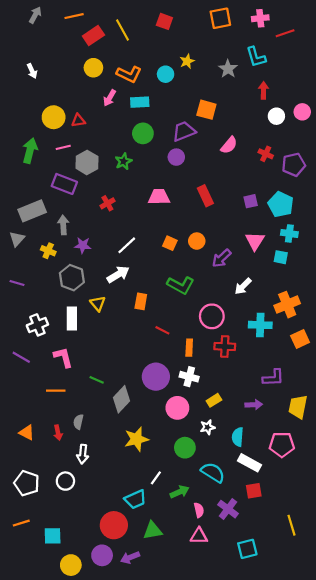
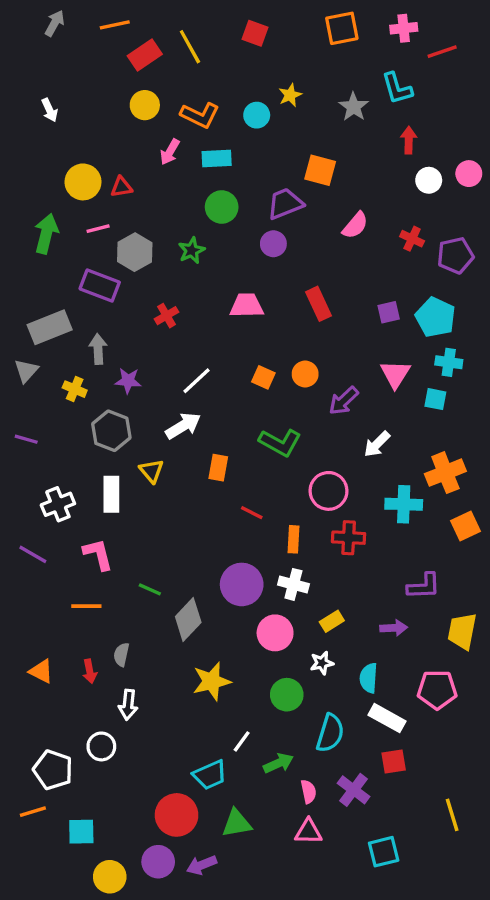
cyan semicircle: (213, 472) -> (330, 733), turned 75
white pentagon: (27, 483) -> (53, 770), moved

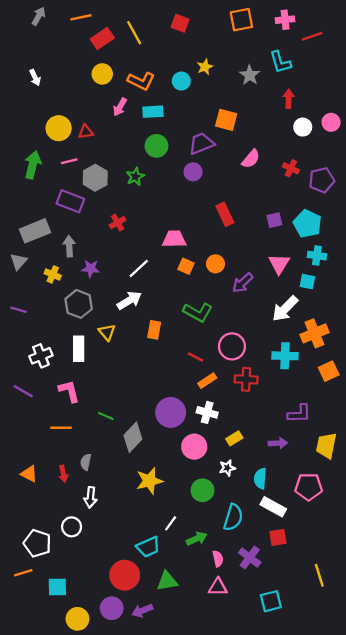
pink trapezoid: (247, 306) -> (174, 239), moved
white arrow: (377, 444) -> (285, 309), moved, size x1.4
red line: (252, 513) -> (195, 357), moved
orange rectangle: (293, 539) -> (207, 381), turned 54

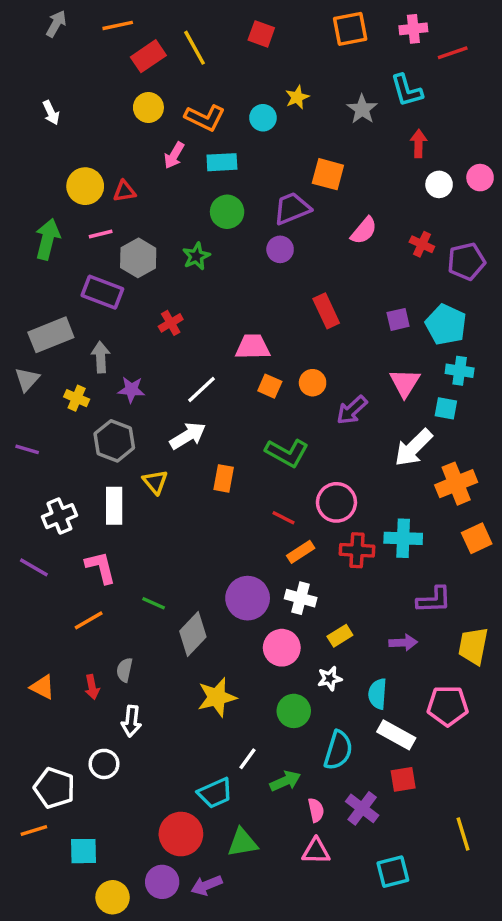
cyan cross: (285, 356) -> (403, 538), moved
orange line: (61, 428) -> (89, 620), turned -30

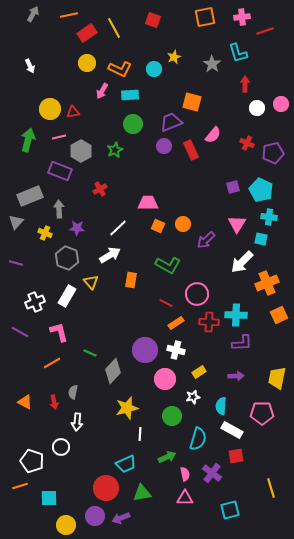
red rectangle: (326, 311) -> (191, 150), moved
white rectangle: (114, 506) -> (67, 296), turned 30
purple L-shape: (434, 600) -> (242, 343), moved
white line: (248, 759) -> (140, 434), moved, turned -32

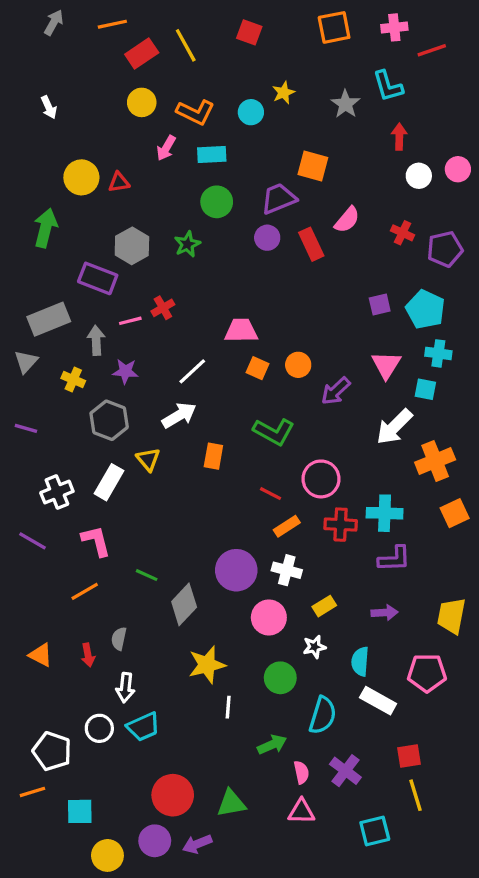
pink line: (59, 137) -> (130, 321), moved
red square: (236, 456) -> (409, 756), moved
cyan trapezoid: (126, 464) -> (143, 727), moved
yellow line: (271, 488) -> (416, 795), moved

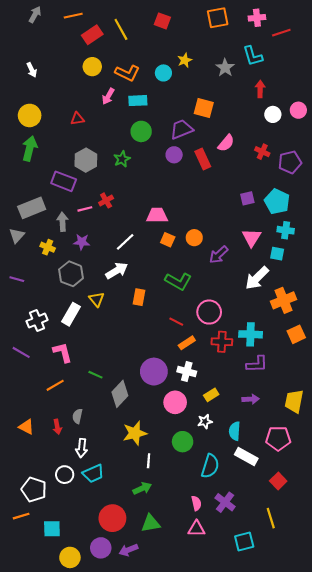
yellow circle: (81, 177) -> (30, 115), moved
green arrow: (272, 745) -> (142, 488), moved
red square: (409, 756) -> (278, 481), moved, turned -35

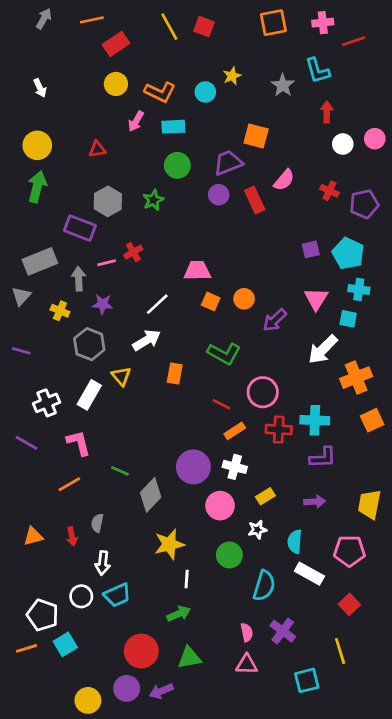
yellow line: (121, 29) -> (169, 27), moved
orange triangle: (26, 427) -> (33, 536), turned -42
cyan square: (52, 529) -> (65, 644), moved, turned -30

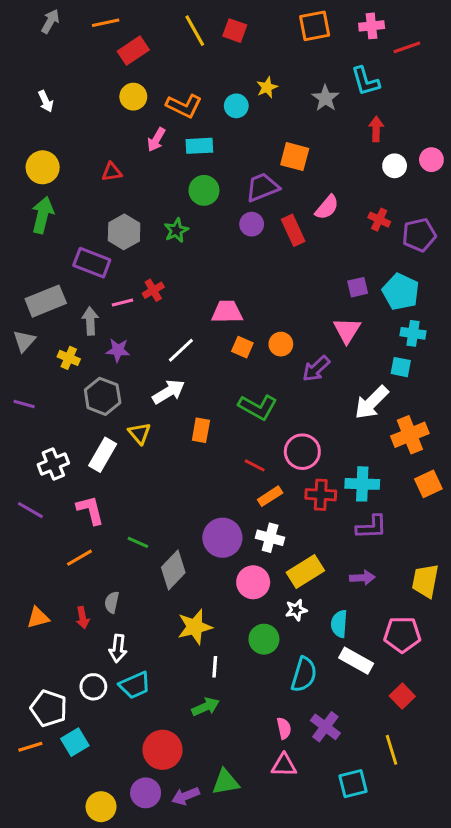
pink triangle: (316, 299) -> (347, 330), moved
yellow rectangle: (265, 496) -> (305, 572), size x1.6
green triangle: (189, 658) -> (226, 782), moved

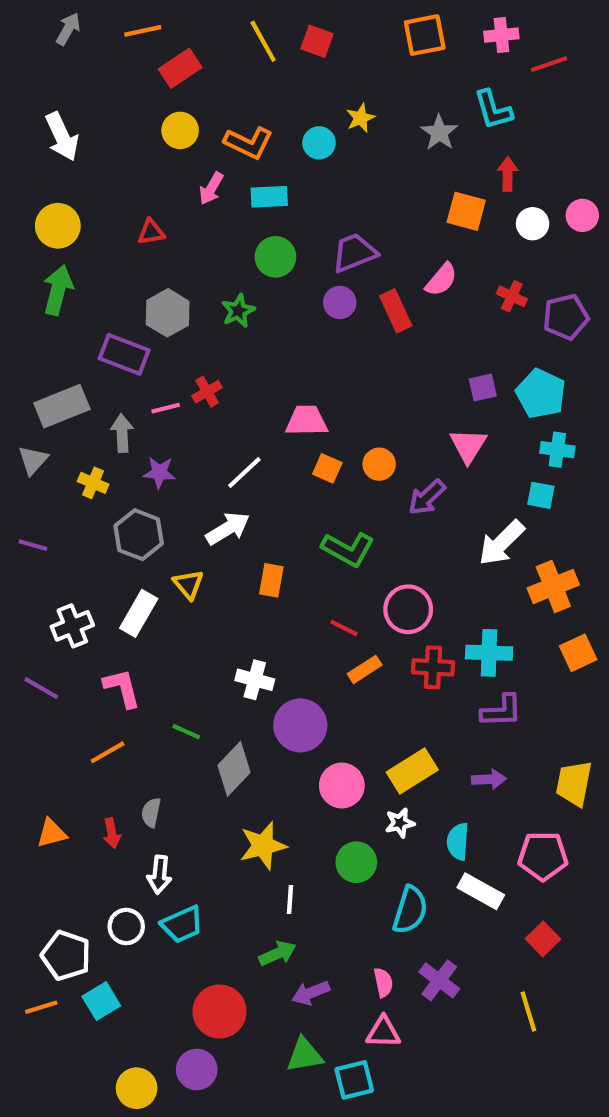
white arrow: (46, 101) -> (62, 137), size x1.6
orange square: (295, 157) -> (466, 211), moved
white cross: (270, 538) -> (255, 680), moved
cyan square: (353, 784) -> (354, 1080), moved
purple arrow: (186, 796) -> (311, 993), moved

